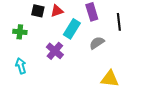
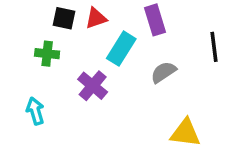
black line: (119, 22) -> (214, 47), moved
green cross: (20, 32) -> (47, 54), moved

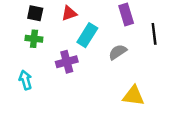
black square: (64, 18) -> (35, 13), moved
purple rectangle: (155, 20) -> (126, 14), moved
purple cross: (93, 86) -> (67, 62), turned 35

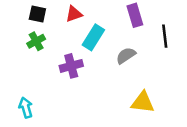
green cross: (34, 39) -> (36, 41), turned -35
cyan arrow: (25, 80) -> (26, 108), moved

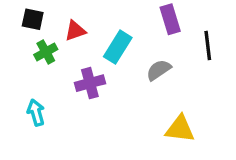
black square: (37, 14) -> (33, 19), moved
red triangle: (74, 14) -> (75, 31), moved
cyan arrow: (26, 108) -> (36, 113), moved

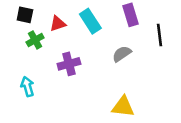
cyan rectangle: (118, 47) -> (90, 21), moved, turned -65
yellow triangle: (180, 129) -> (123, 107), moved

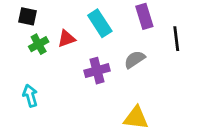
red triangle: (58, 24) -> (66, 39), moved
purple cross: (69, 64) -> (97, 71), moved

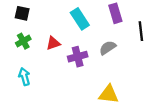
red triangle: (66, 39) -> (53, 43), moved
green cross: (39, 44) -> (23, 41), moved

